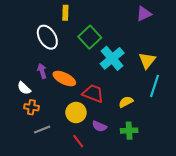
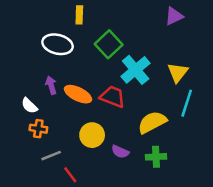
white ellipse: (47, 37) -> (58, 44), turned -45
red trapezoid: (93, 93) -> (113, 97), moved
yellow semicircle: (126, 102) -> (152, 122), size x1.6
red line: (78, 141) -> (70, 175), moved

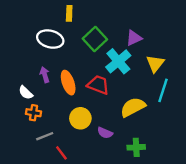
purple triangle: (174, 16) -> (134, 38), moved
orange ellipse: (78, 94) -> (68, 83), turned 45
green cross: (156, 157) -> (136, 147), moved

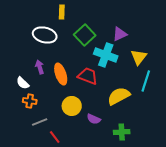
cyan cross: (118, 61) -> (106, 55), turned -30

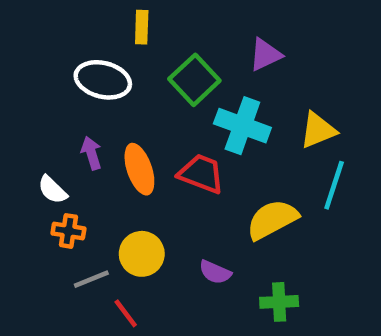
purple triangle: (120, 34) -> (265, 55), moved
yellow triangle: (139, 57) -> (318, 130), turned 30
yellow circle: (72, 106) -> (142, 254), moved

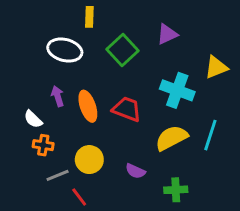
cyan cross: (242, 126) -> (177, 90), moved
yellow triangle: (318, 130) -> (216, 67), moved
cyan line: (334, 185) -> (210, 135), moved

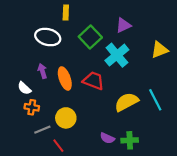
cyan cross: (177, 90) -> (117, 55), moved, turned 30
cyan line: (210, 135) -> (155, 100), turned -45
purple semicircle: (135, 171) -> (107, 138), moved

